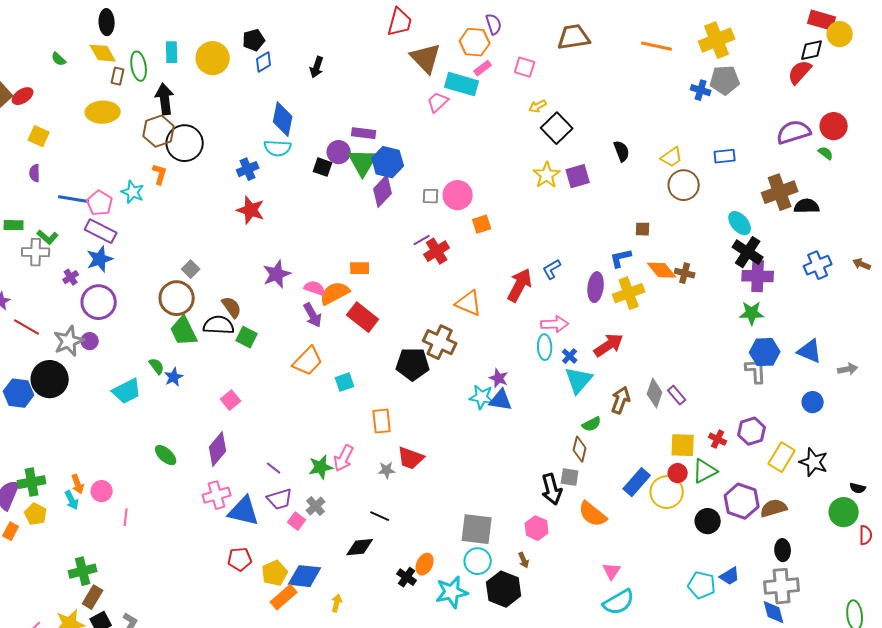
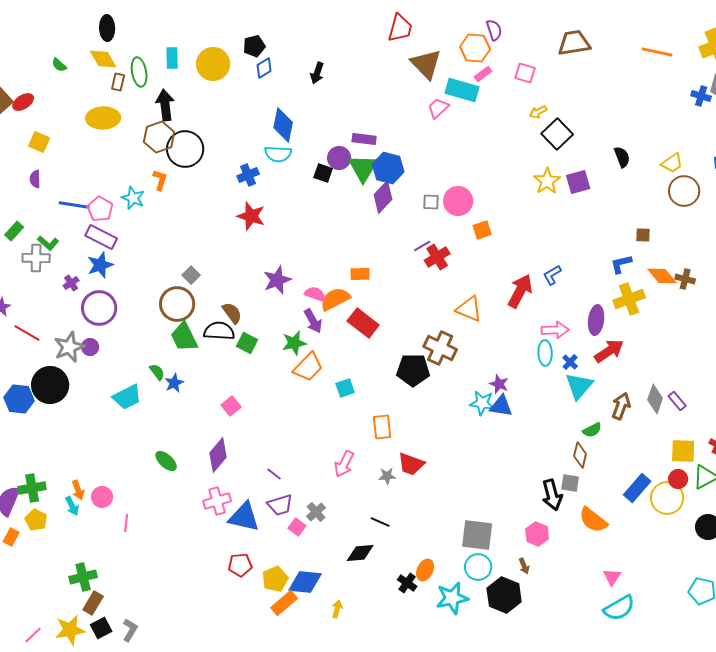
green rectangle: (14, 225) -> (14, 231), turned -48
purple ellipse: (596, 287) -> (596, 320), moved
green star: (321, 467) -> (294, 343), moved

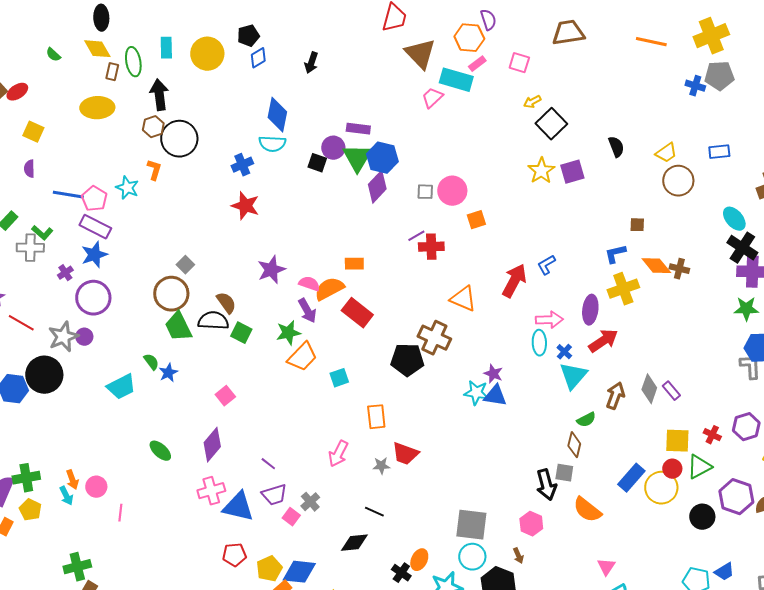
brown hexagon: (159, 137) -> (153, 127), size x0.7
red cross: (437, 257) -> (431, 247), turned 30

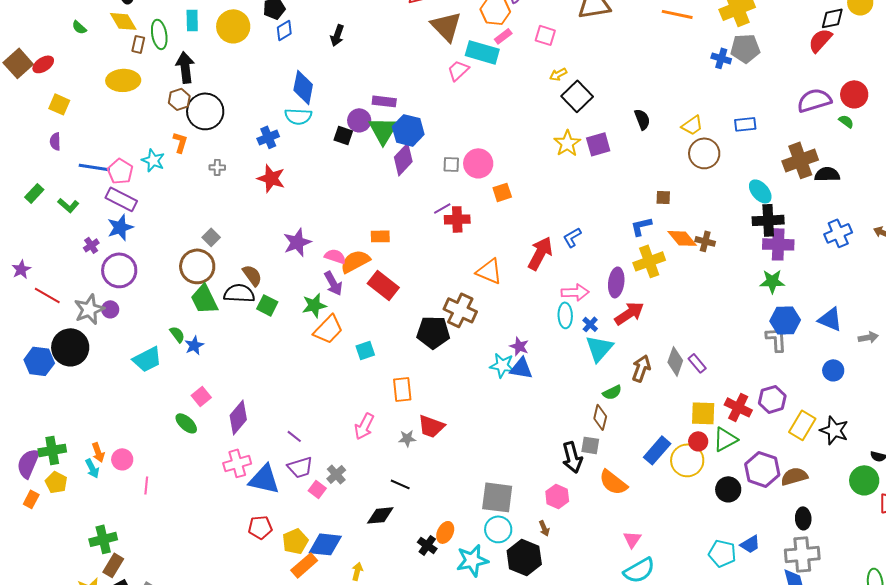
gray cross: (30, 248) -> (217, 167), moved, size x0.6
black cross: (742, 248) -> (768, 220), turned -36
pink square: (225, 396) -> (201, 396), moved
red cross: (712, 435) -> (738, 407), size x1.5

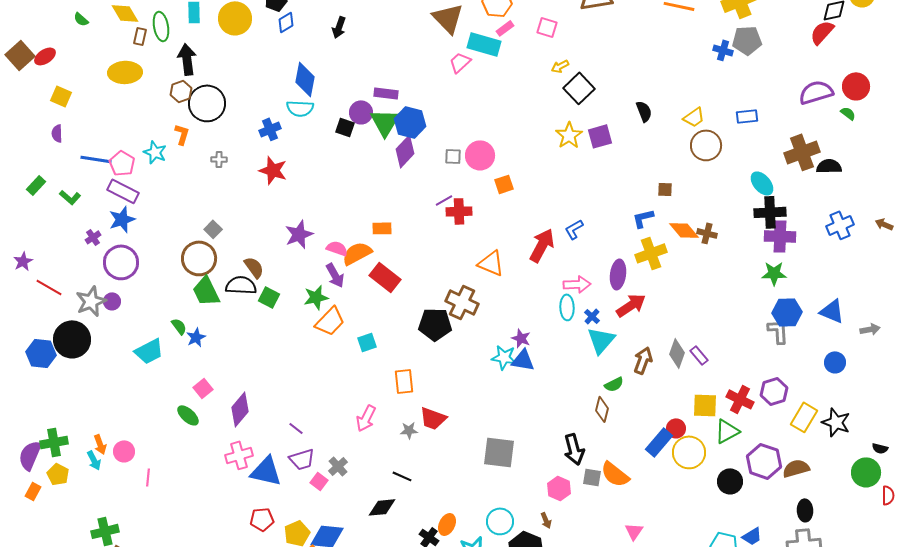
red circle: (698, 441) -> (676, 428), moved
gray square: (590, 445) -> (592, 477), moved
gray square: (497, 497) -> (499, 452), moved

